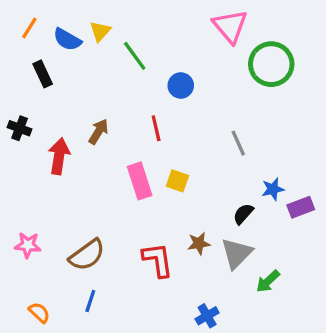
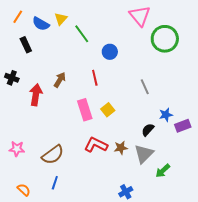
yellow square: (177, 181) -> (108, 110), turned 32
red L-shape: (158, 260) -> (96, 145), moved, turned -55

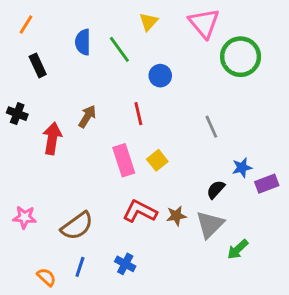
yellow triangle: (61, 19) -> (149, 22), moved
blue semicircle: (41, 24) -> (83, 42), moved, turned 60
orange semicircle: (24, 190) -> (46, 277), moved
blue cross: (126, 192) -> (125, 264), moved, turned -32

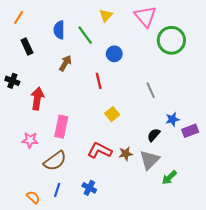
brown arrow: (87, 116) -> (65, 63), moved
pink rectangle: (124, 160) -> (61, 127), moved, turned 30
pink star: (25, 217) -> (30, 140), moved

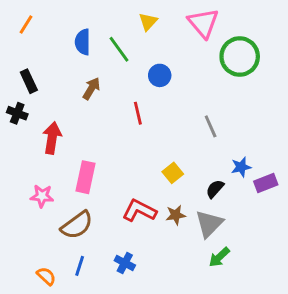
black rectangle: (27, 47) -> (29, 81), moved
yellow square: (112, 114) -> (173, 173), moved
green arrow: (169, 178) -> (219, 257), moved

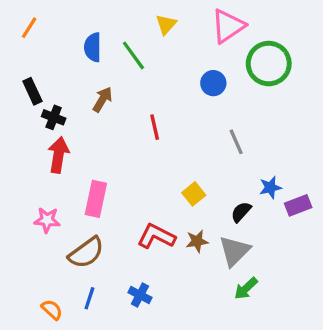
pink triangle: (203, 23) -> (228, 26), turned 36
blue circle: (160, 75) -> (213, 83), moved
black cross: (17, 113) -> (54, 117), moved

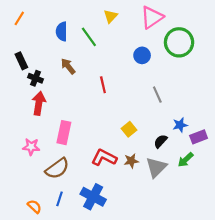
brown arrow: (102, 99) -> (68, 66), turned -70
green arrow: (246, 288) -> (186, 160), moved
blue cross: (140, 295) -> (93, 197), size x1.6

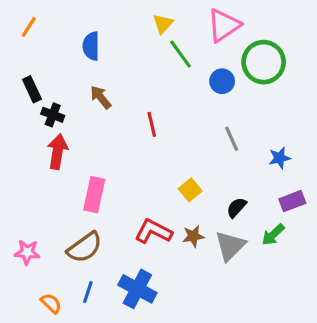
green line: (89, 37) -> (181, 54), moved
blue circle: (142, 55) -> (222, 81), moved
blue star: (180, 125) -> (280, 158), moved
pink star: (31, 147) -> (27, 252), moved

